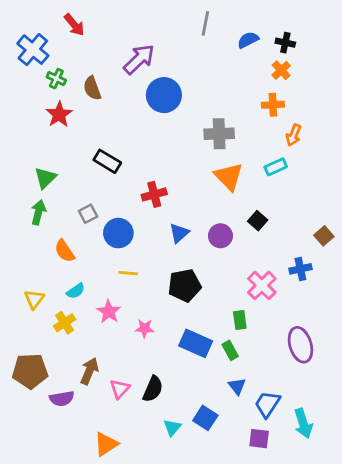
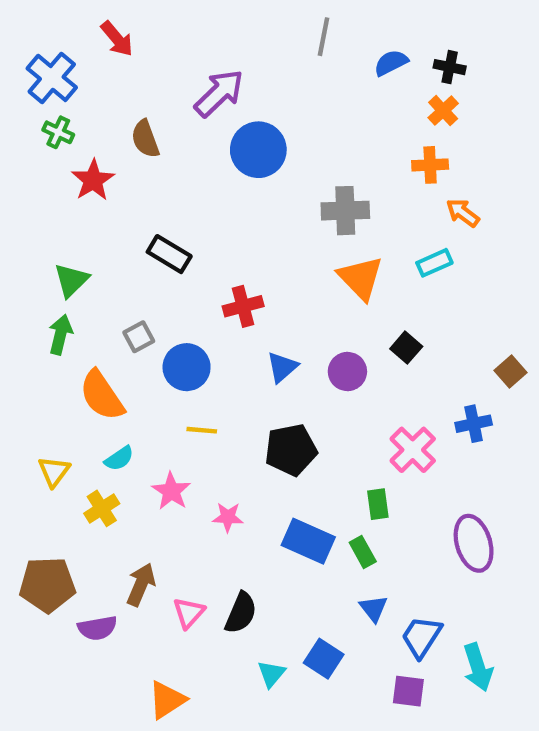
green cross: (56, 79) -> (58, 132), moved
orange arrow: (294, 135) -> (463, 213), turned 105
orange semicircle: (65, 251) -> (102, 395), size x1.4

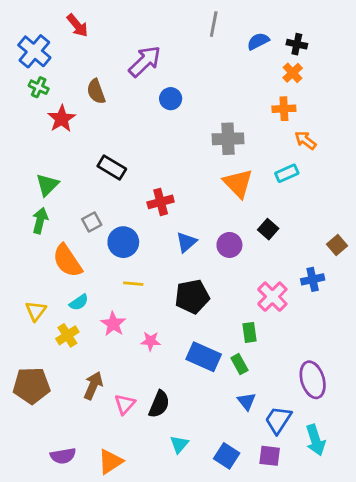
blue circle: (258, 150) -> (171, 99), size x0.6
purple ellipse: (474, 543) -> (313, 380), moved
purple semicircle: (97, 628) -> (63, 456), moved
blue square: (324, 659) -> (227, 456), moved

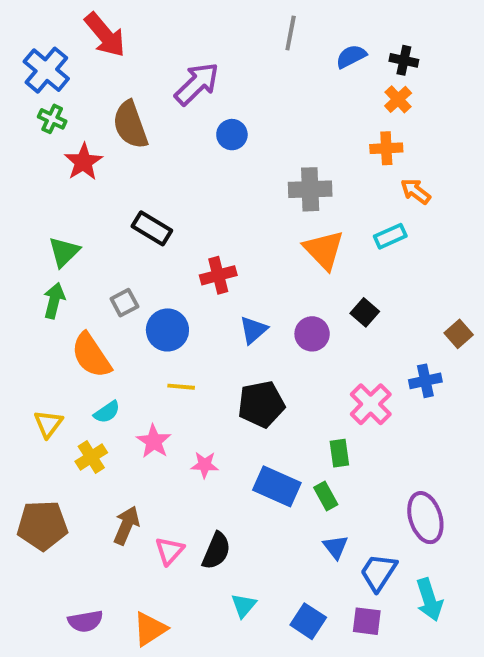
red arrow: (77, 25) -> (105, 35), size x1.4
brown semicircle: (96, 91) -> (130, 125), size x1.4

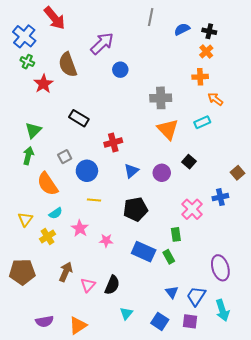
blue triangle: (336, 547) -> (172, 292), moved

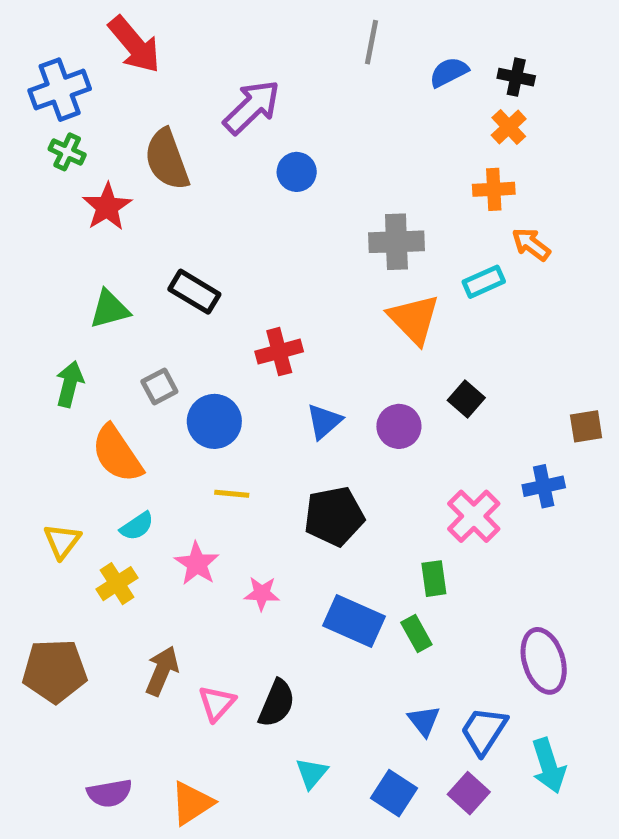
blue cross: (24, 36) -> (60, 90), turned 30
cyan rectangle: (202, 122) -> (484, 282), moved
green triangle: (33, 130) -> (110, 309), moved, turned 30
brown square: (238, 173) -> (586, 426), turned 32
purple square: (190, 321) -> (469, 793), turned 35

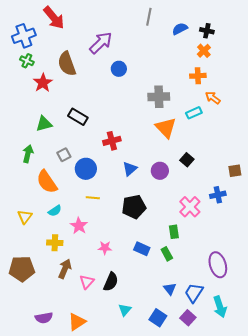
yellow cross: (117, 584) -> (55, 243), moved, turned 35
pink star: (262, 594) -> (105, 248), moved
blue rectangle: (354, 621) -> (142, 249), size x0.7

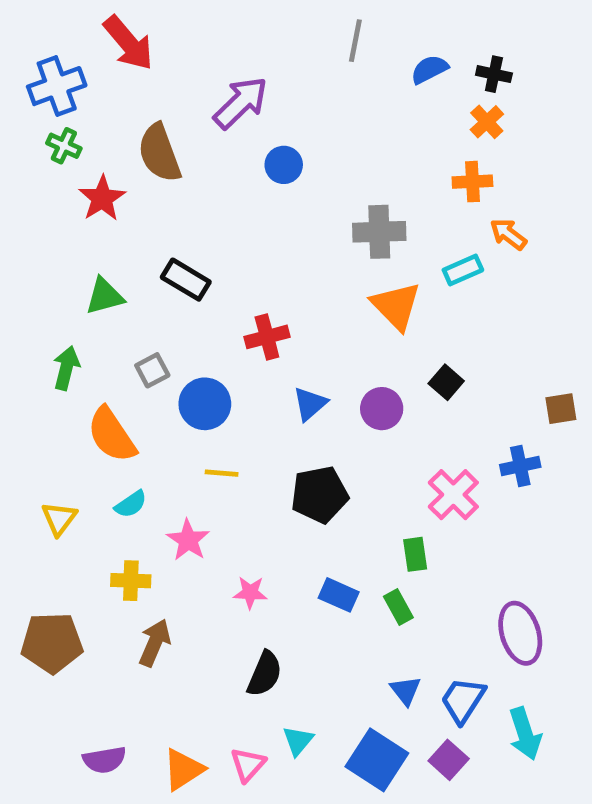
pink triangle: (87, 282) -> (248, 765), moved
blue square: (158, 318) -> (377, 760), size x1.4

